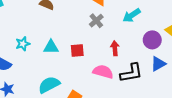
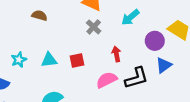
pink semicircle: (103, 72) -> (107, 80), turned -36

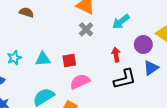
brown semicircle: (40, 15) -> (26, 12), moved
red arrow: (116, 54) -> (116, 55), moved
pink semicircle: (107, 80) -> (80, 82), moved

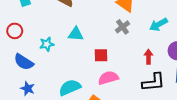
cyan triangle: (43, 59) -> (76, 34), moved

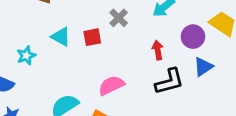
cyan triangle: (76, 34) -> (61, 37), turned 35
red square: (101, 55) -> (92, 37), moved

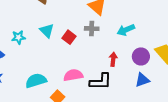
gray cross: (119, 18) -> (92, 29), turned 32
red square: (92, 37) -> (69, 37), turned 32
black L-shape: (169, 81) -> (101, 82), moved

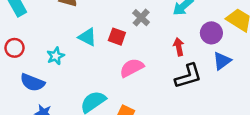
gray cross: (92, 29) -> (141, 18), turned -32
pink semicircle: (73, 75) -> (132, 68), moved
black L-shape: (101, 82) -> (188, 76), moved

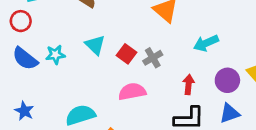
gray cross: (141, 18) -> (153, 58), moved
red circle: (14, 48) -> (21, 21), moved
blue semicircle: (32, 82) -> (25, 59), moved

